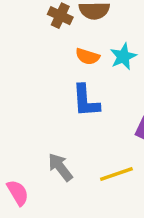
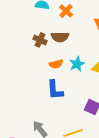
orange semicircle: (88, 56) -> (56, 64), turned -32

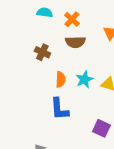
brown semicircle: (60, 37) -> (75, 42), moved
orange semicircle: (56, 64) -> (61, 79), turned -72

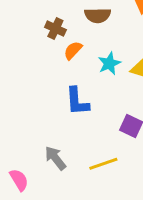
orange semicircle: (61, 79) -> (73, 50), moved, turned -140

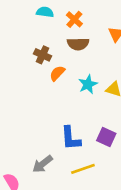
blue L-shape: (77, 101) -> (71, 138), moved
gray arrow: (55, 158) -> (43, 164), turned -90

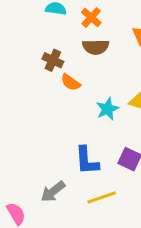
orange semicircle: (57, 73) -> (71, 82), turned -98
cyan star: (88, 84) -> (107, 109), moved

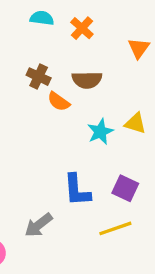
brown semicircle: (96, 47) -> (87, 80), moved
yellow line: (102, 197) -> (115, 228), moved

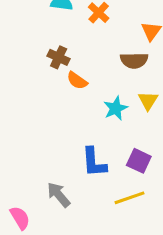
brown semicircle: (87, 80) -> (134, 60), moved
yellow triangle: (135, 123) -> (148, 101), turned 45
gray arrow: (39, 225) -> (59, 195), turned 88

